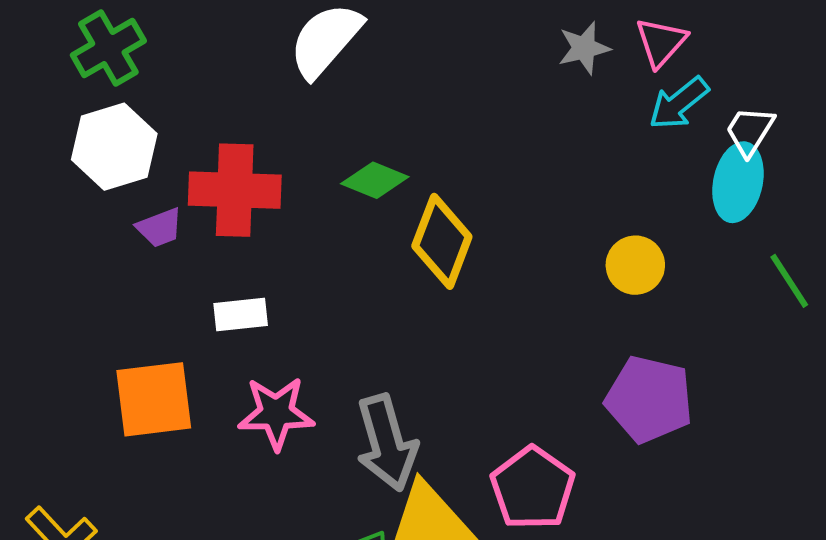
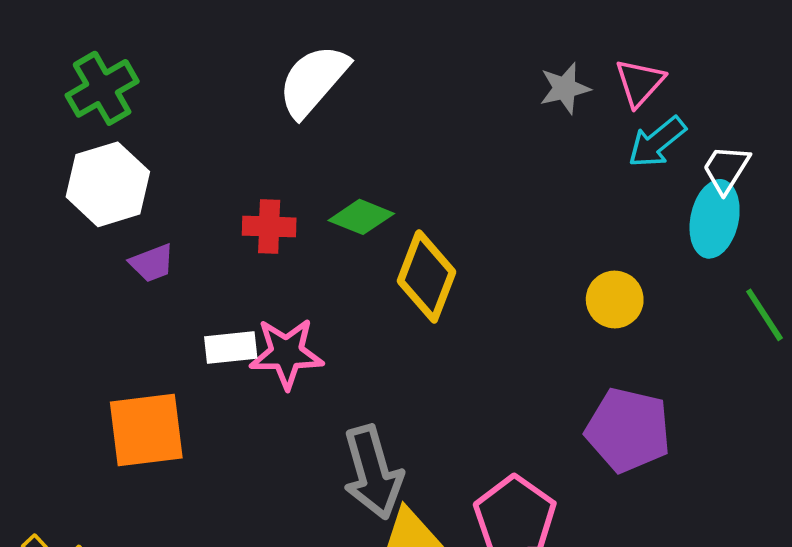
red cross: (235, 190) -> (269, 227), moved, size x0.6
pink star: (276, 413) -> (286, 353), moved

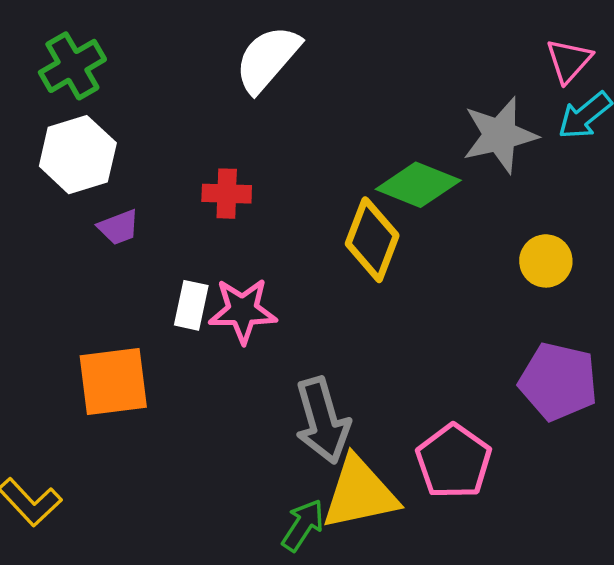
gray star: (565, 88) -> (500, 135), moved, size x1.6
green diamond: (361, 217) -> (418, 185), moved, size x1.4
white rectangle: (231, 347) -> (191, 305), turned -72

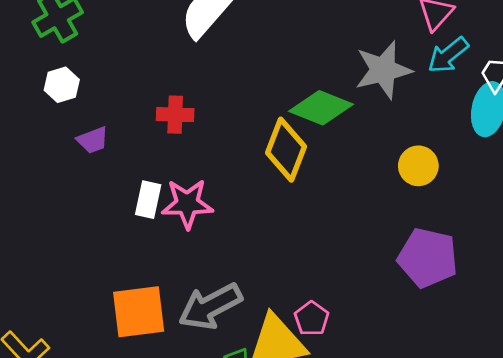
white hexagon: (78, 155) -> (62, 85), size x0.6
orange square: (113, 382) -> (139, 312), moved
gray arrow: (322, 421) -> (210, 306), moved, turned 78
pink pentagon: (454, 461) -> (312, 319), moved, size x0.6

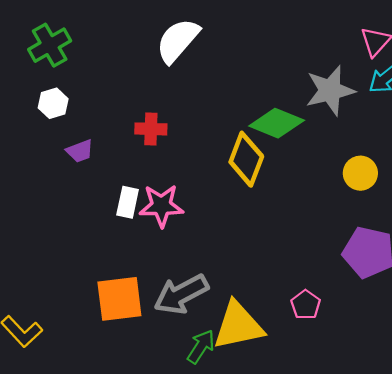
pink pentagon: (312, 319) -> (306, 305), moved

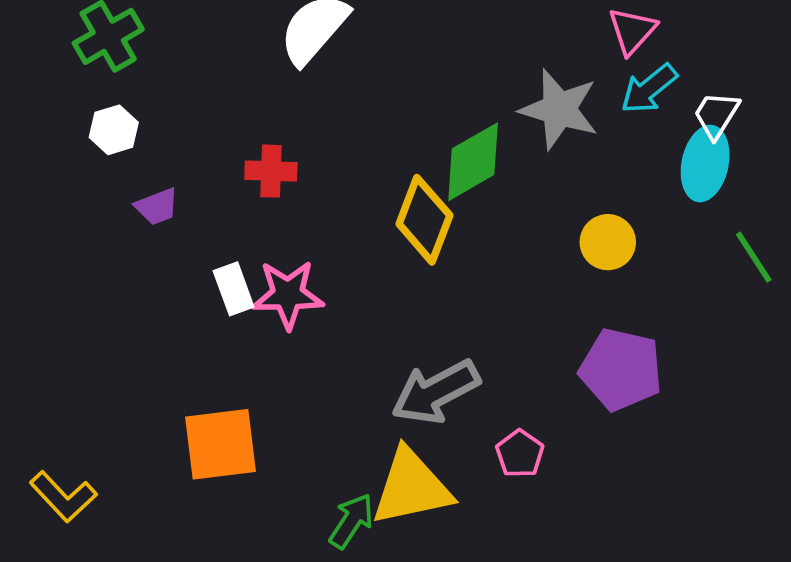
gray star: (330, 91) -> (559, 109), turned 30
green diamond: (277, 123) -> (473, 162), turned -52
white rectangle: (128, 202) -> (234, 289), turned -32
gray arrow: (181, 294) -> (436, 392), moved

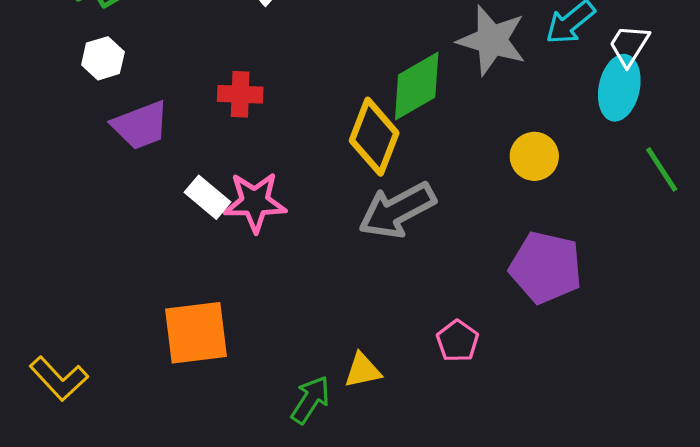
purple trapezoid: (157, 207) -> (141, 125), size x1.5
white rectangle: (234, 289) -> (208, 197), turned -30
gray arrow: (436, 392) -> (397, 210), moved
yellow triangle: (411, 487) -> (363, 370), size x0.5

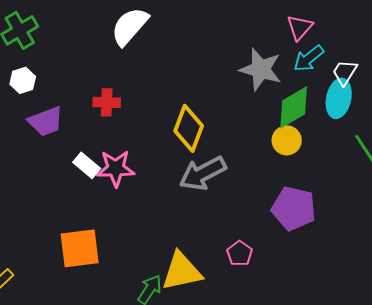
green diamond: (417, 86) -> (294, 107), moved
yellow triangle: (363, 370) -> (182, 271), size x1.8

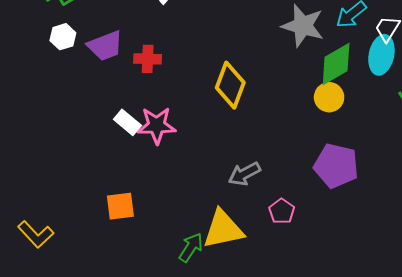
purple trapezoid: (46, 121) -> (105, 46), moved
gray arrow: (203, 173) -> (244, 174), moved, size x0.7
orange square: (80, 248) -> (120, 206), size x0.7

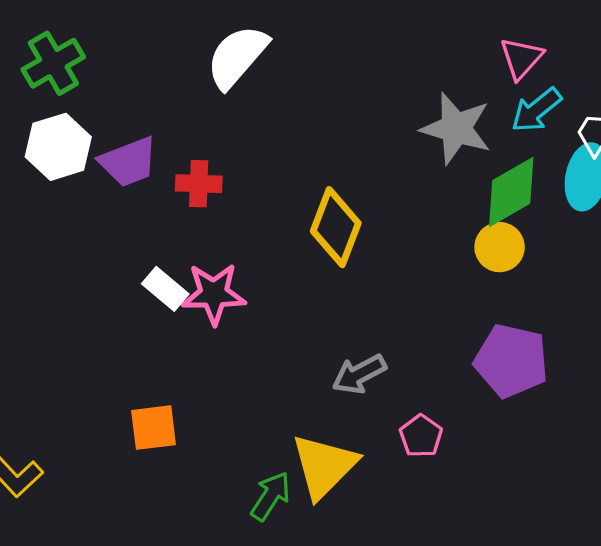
white hexagon: (63, 37) -> (58, 147), size x1.5
yellow triangle: (223, 229) -> (324, 466), turned -33

